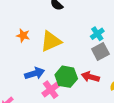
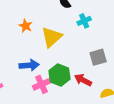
cyan cross: (97, 34) -> (84, 21), moved
yellow triangle: (51, 41) -> (52, 37), turned -30

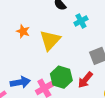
blue arrow: (29, 65) -> (20, 82), moved
red arrow: (83, 80) -> (85, 80), turned -72

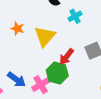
red arrow: (85, 80) -> (67, 57), moved
blue arrow: (20, 82) -> (16, 80), turned 48

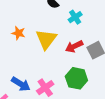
red arrow: (67, 57) -> (74, 46), moved, turned 30
green hexagon: (57, 73) -> (76, 78), moved

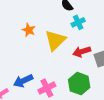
cyan cross: (75, 17) -> (78, 22), moved
blue arrow: (21, 84) -> (23, 81), turned 114

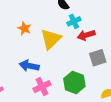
red arrow: (82, 52) -> (86, 35), moved
blue arrow: (23, 81) -> (29, 66), moved, turned 36

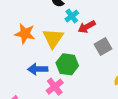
orange star: (24, 28) -> (25, 34), size x1.5
green hexagon: (74, 83) -> (67, 64), moved

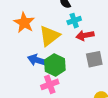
blue arrow: (38, 69) -> (37, 60), moved
pink cross: (55, 87) -> (50, 84), moved

